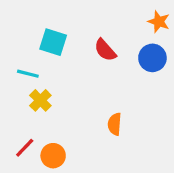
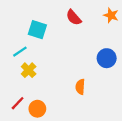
red semicircle: (105, 50) -> (74, 17), moved
blue circle: (152, 58) -> (107, 58), moved
cyan line: (28, 74) -> (20, 52), turned -48

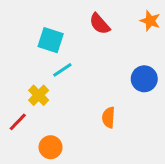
cyan line: (20, 52) -> (62, 70), moved
red line: (18, 103) -> (18, 122), moved

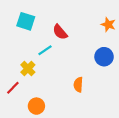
orange star: (150, 21) -> (108, 25), moved
red semicircle: (100, 24) -> (60, 32), moved
cyan square: (51, 40) -> (26, 21), moved

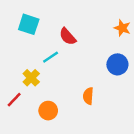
orange circle: (36, 106) -> (48, 111), moved

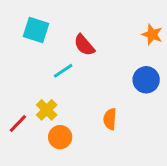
yellow cross: (31, 78) -> (47, 110), moved

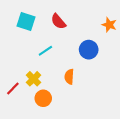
red semicircle: (84, 45) -> (58, 21), moved
blue circle: (146, 80) -> (89, 50), moved
orange semicircle: (110, 119) -> (69, 77), moved

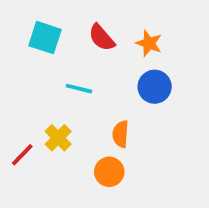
orange star: (109, 25) -> (149, 43), moved
cyan line: (45, 51) -> (79, 89), turned 48
orange circle: (43, 98) -> (109, 172), moved

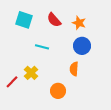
orange semicircle: (121, 134) -> (74, 69), moved

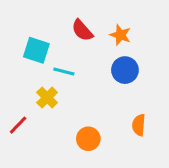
cyan square: (24, 20) -> (36, 50), moved
orange semicircle: (74, 69) -> (139, 125), moved
yellow cross: (31, 73) -> (47, 98), moved

